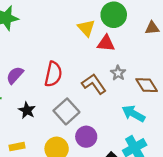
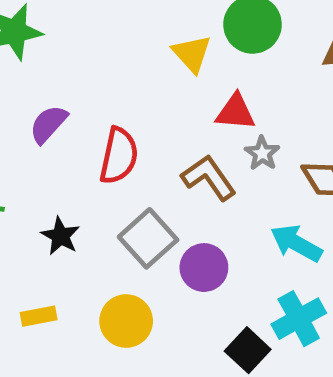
red triangle: (106, 43) -> (236, 112), moved
purple semicircle: (15, 75) -> (48, 124), moved
purple circle: (86, 137) -> (204, 268), moved

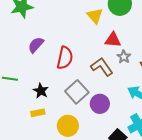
yellow rectangle: (39, 316) -> (38, 113), moved

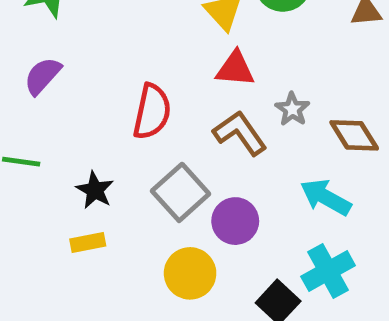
red triangle: (113, 40) -> (235, 69), moved
purple semicircle: (36, 45) -> (43, 76), moved
yellow circle: (68, 126) -> (190, 273), moved

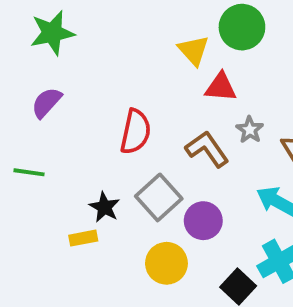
red triangle: (235, 69) -> (221, 87), moved
black star: (95, 190) -> (105, 207), moved

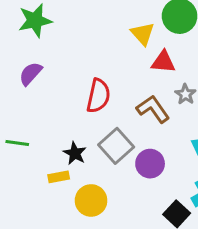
green line: (29, 172) -> (17, 143), moved
yellow circle: (166, 263) -> (91, 200), moved

